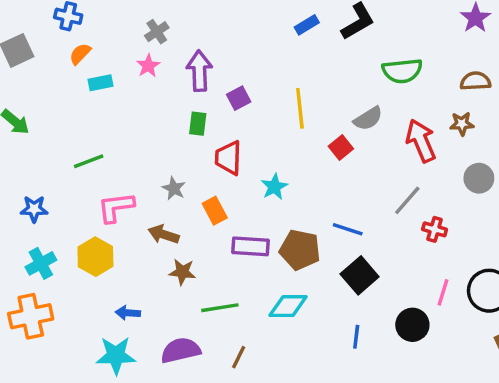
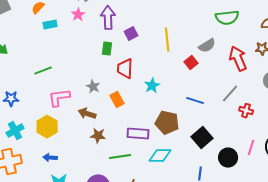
blue line: (348, 229) -> (195, 101), moved
purple rectangle: (251, 246) -> (138, 134), moved
blue arrow: (128, 313) -> (50, 158), moved
black circle: (412, 325) -> (228, 158), moved

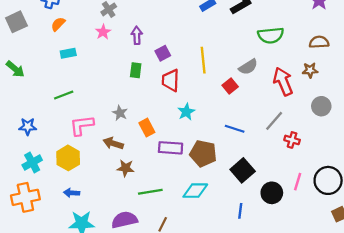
purple arrow: (108, 18) -> (137, 35), size x0.7
cyan rectangle: (50, 25) -> (68, 53), moved
red trapezoid: (125, 69) -> (171, 80), moved
purple rectangle: (138, 134) -> (171, 148), moved

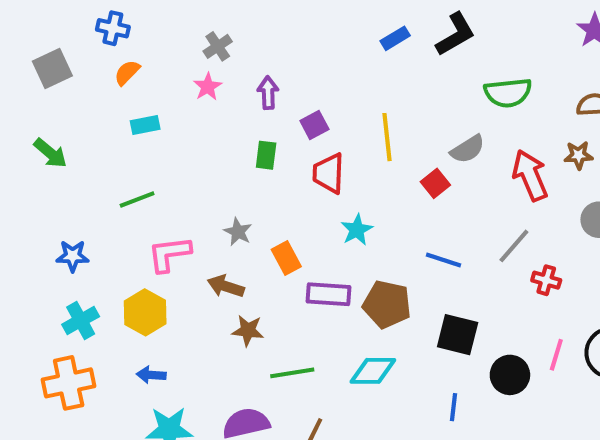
black square: (243, 170) -> (458, 335), turned -35

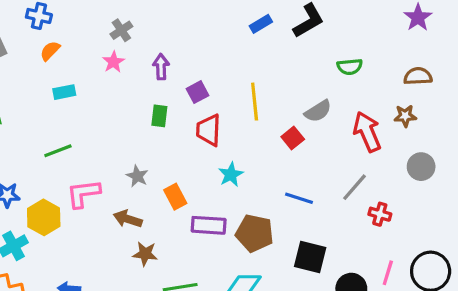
green semicircle: (508, 93) -> (350, 67), size x0.7
yellow hexagon: (145, 312) -> (44, 217), moved

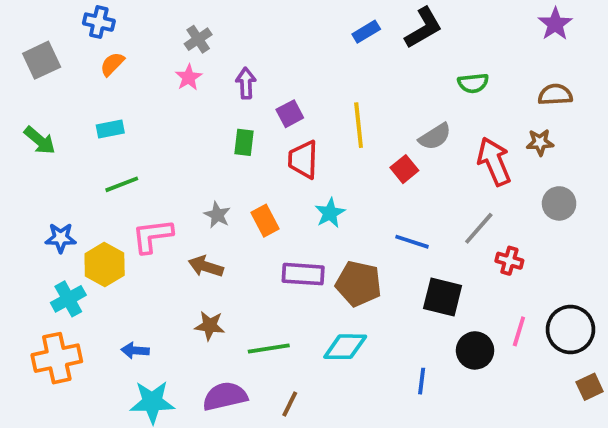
cyan rectangle: (64, 92) -> (110, 129), moved
orange rectangle: (175, 197) -> (265, 221), moved
brown star: (145, 254) -> (210, 326), moved
black square: (310, 257) -> (443, 297), moved

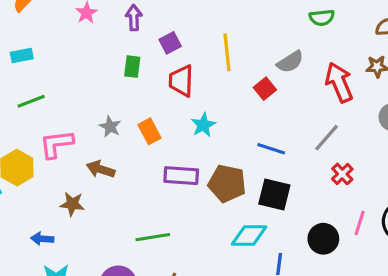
red cross: (509, 261) -> (342, 174), moved, turned 30
black square: (443, 297) -> (274, 194), moved
brown star: (210, 326) -> (72, 204), moved
cyan diamond: (345, 347) -> (249, 236), moved

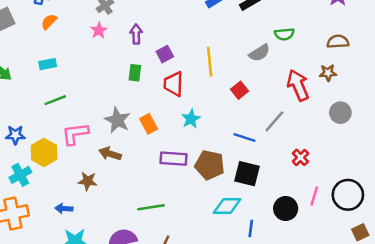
gray semicircle: (290, 62) -> (259, 53), moved
gray star: (110, 127) -> (117, 120), size x1.5
gray line: (327, 138) -> (274, 121), moved

